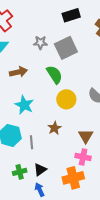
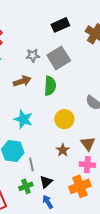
brown arrow: (18, 72) -> (22, 81), moved
green semicircle: (54, 75) -> (50, 86), turned 42
yellow circle: (66, 99) -> (64, 119), moved
brown star: (55, 128) -> (63, 150), moved
gray line: (32, 142) -> (31, 164), moved

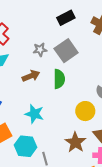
yellow circle: (64, 119) -> (85, 111), moved
brown star: (63, 150) -> (75, 142), size x1.5

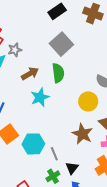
gray star: (40, 50) -> (15, 50), moved
cyan star: (34, 114) -> (40, 97), moved, turned -30

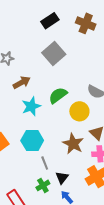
green semicircle: (58, 73) -> (58, 95), moved, turned -120
cyan hexagon: (33, 144) -> (32, 141), moved

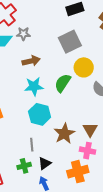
green semicircle: (58, 95) -> (63, 83), turned -36
yellow circle: (79, 111) -> (84, 67), moved
cyan hexagon: (32, 141) -> (40, 114), moved

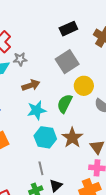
brown star: (64, 134) -> (72, 138), moved

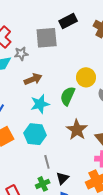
gray square: (67, 62) -> (47, 38), moved, turned 30
cyan hexagon: (45, 137) -> (35, 134), moved

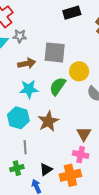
gray square: (47, 38) -> (55, 52), moved
brown star: (77, 130) -> (48, 121), moved
black triangle: (63, 178) -> (46, 170), moved

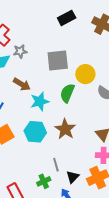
brown arrow: (27, 63) -> (22, 84), moved, turned 54
gray line: (25, 147) -> (56, 165), moved

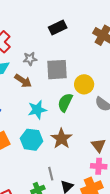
black rectangle: (67, 18) -> (58, 28), moved
gray star: (20, 51) -> (30, 59), moved
brown arrow: (22, 84) -> (23, 81), moved

